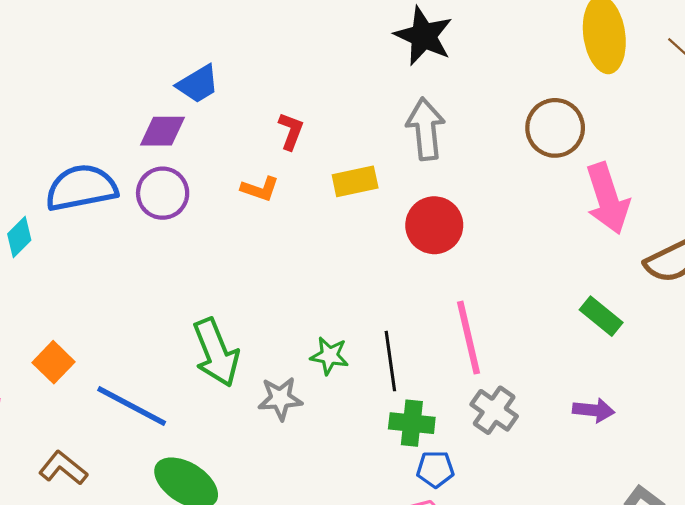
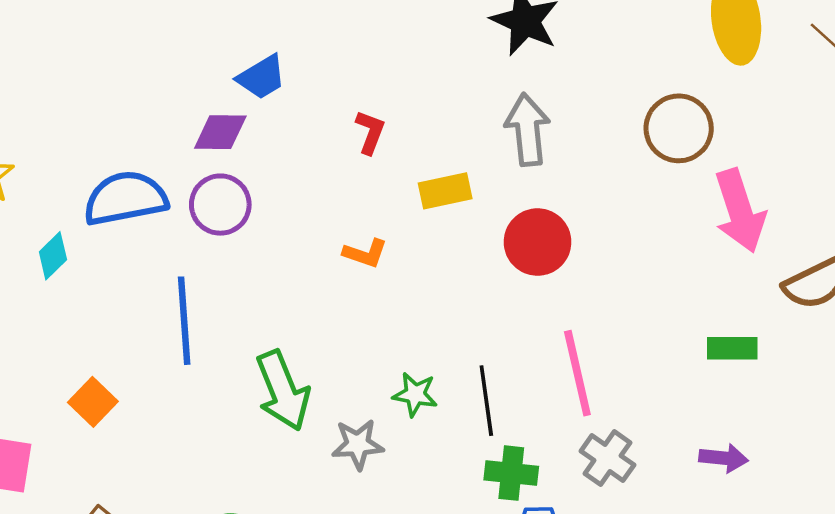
orange L-shape: (260, 189) -> (365, 253), moved
green rectangle: (601, 316) -> (732, 348), turned -39
blue line: (132, 406) -> (184, 321), moved, turned 58

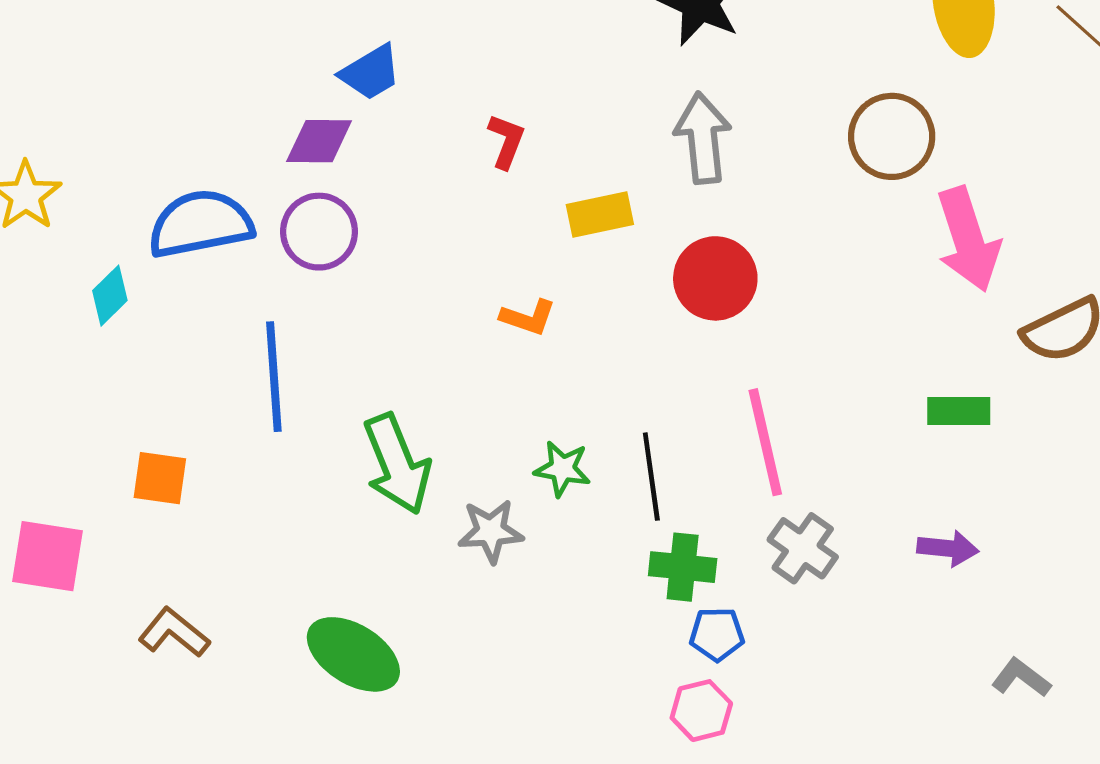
orange L-shape: (365, 253) -> (528, 317), moved
orange square: (93, 402) -> (160, 478), turned -36

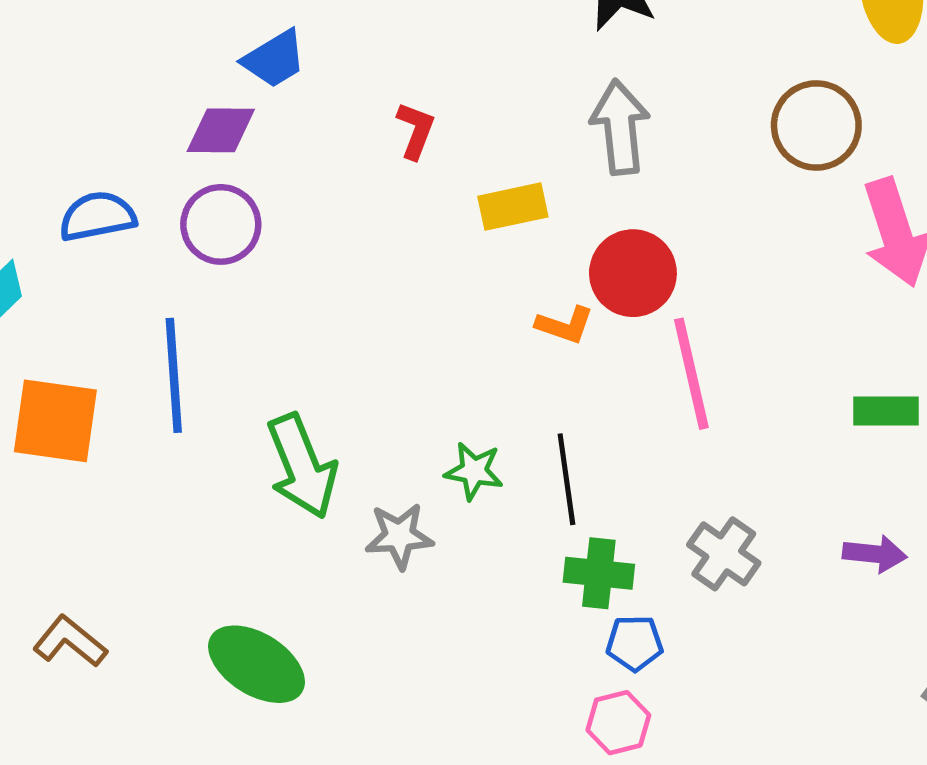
blue semicircle: (200, 224) -> (97, 216), size x0.7
orange L-shape: (528, 317) -> (565, 325), moved
pink line: (765, 442) -> (691, 374), moved
orange square: (160, 478) -> (55, 421), moved, size x1.5

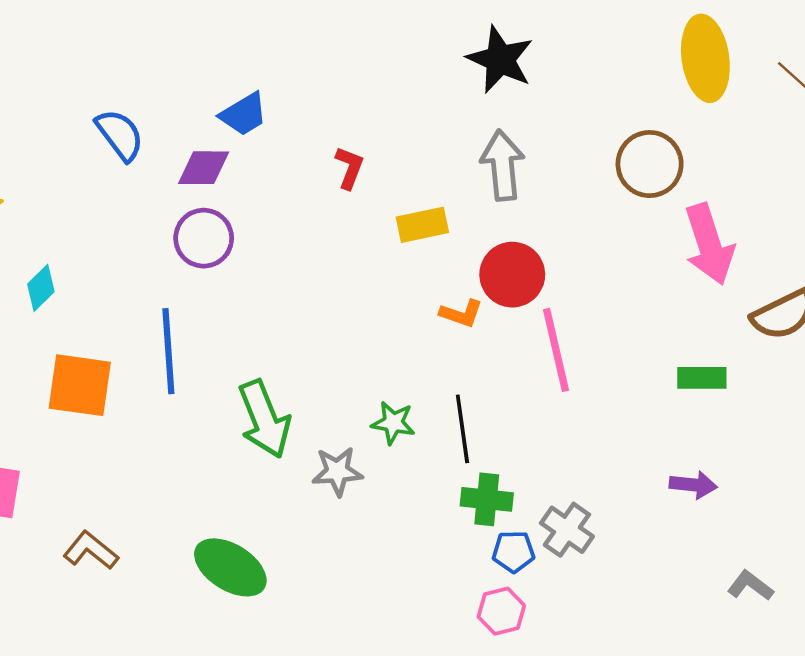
blue semicircle: (97, 216) -> (120, 135), moved, turned 64
gray cross: (724, 554) -> (567, 530), moved

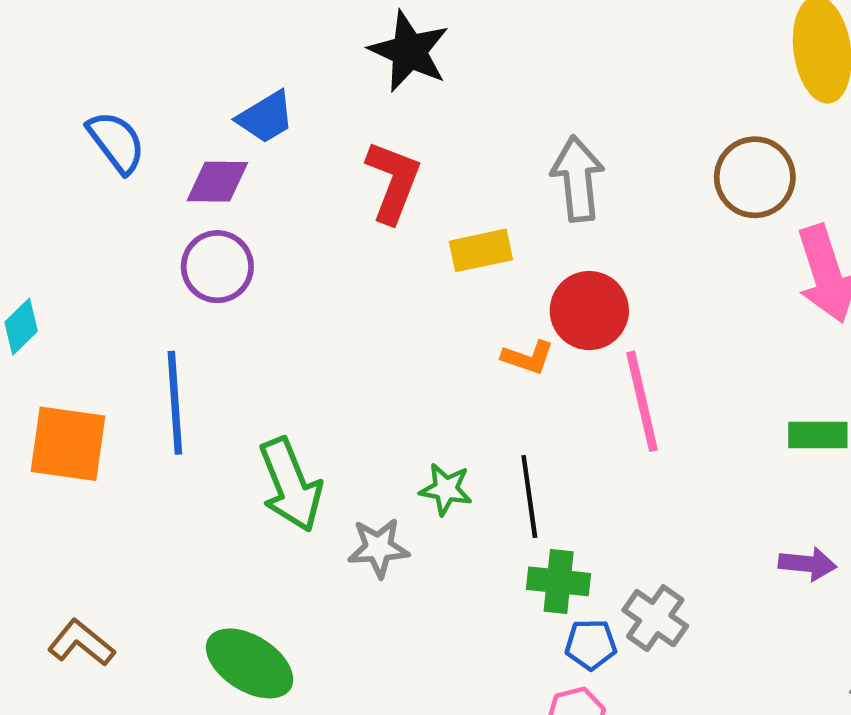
black star: (500, 60) -> (409, 51), moved
red L-shape: (349, 168) -> (393, 182), size x1.6

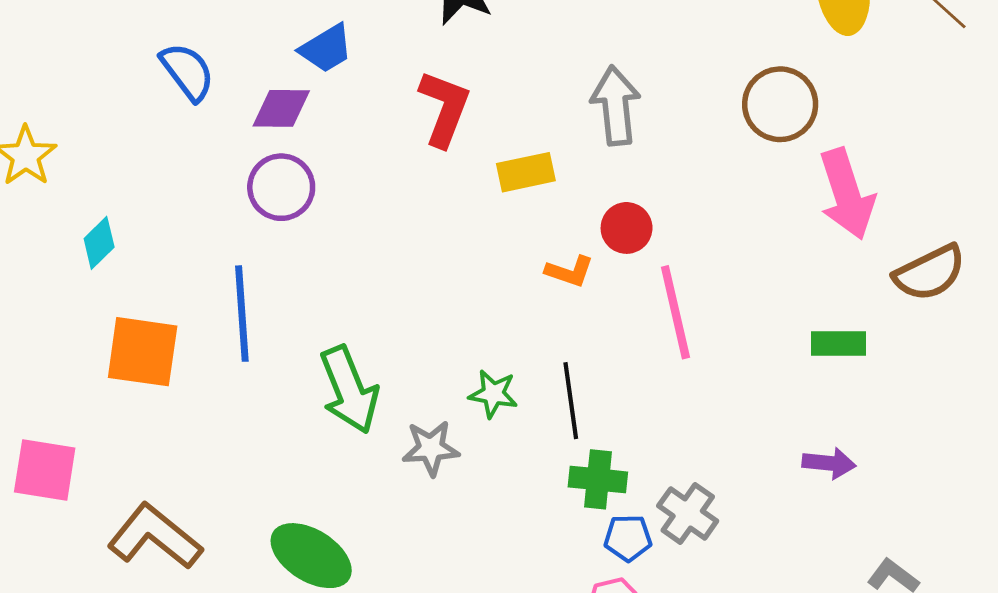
red circle: (589, 311) -> (627, 228), size x0.7
brown L-shape: (81, 643) -> (155, 537), size x1.5

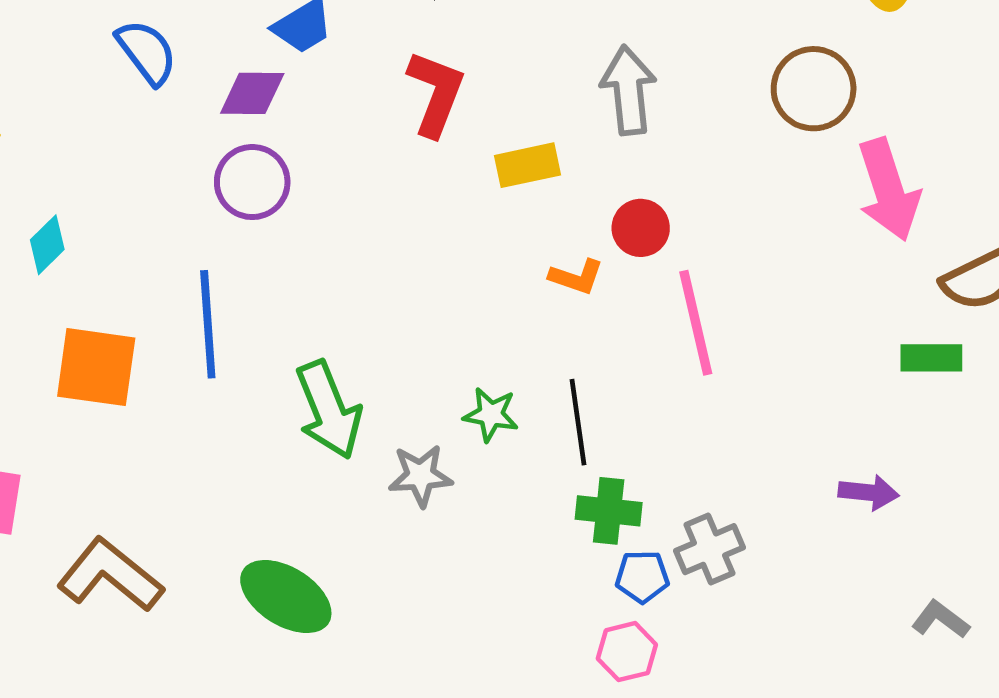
green rectangle: (839, 344) -> (931, 358), moved
gray cross: (688, 513) -> (710, 549), turned 32

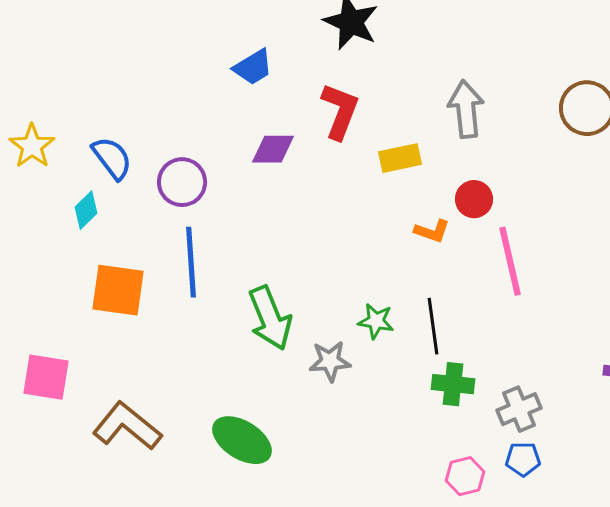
blue semicircle: (147, 52) -> (112, 158), moved
purple diamond: (252, 93) -> (273, 149), moved
purple circle: (252, 182) -> (182, 182), moved
blue pentagon: (642, 577) -> (523, 459), moved

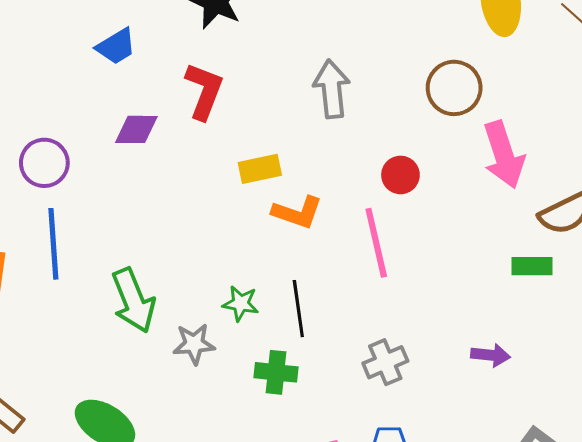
yellow rectangle: (400, 158) -> (260, 169), moved
red circle: (474, 199) -> (400, 175), moved
orange L-shape: (432, 231) -> (297, 212), size x1.4
green cross: (453, 384) -> (276, 372), moved
gray cross: (519, 409) -> (385, 362), moved

